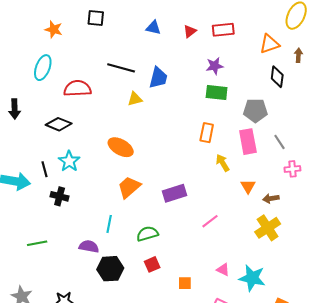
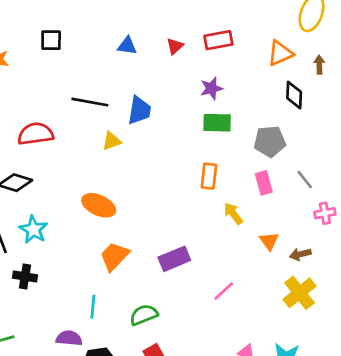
pink rectangle: (248, 142) -> (264, 183), size x0.7

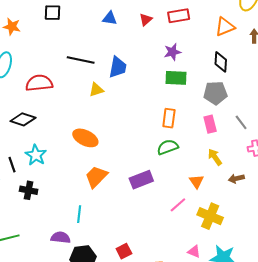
black diamond: (294, 95) -> (221, 62), moved
yellow arrow: (233, 214) -> (215, 157), moved
orange triangle: (269, 241) -> (196, 181), moved
yellow cross: (299, 293) -> (210, 216), moved, turned -30
green semicircle: (144, 315) -> (168, 147), moved

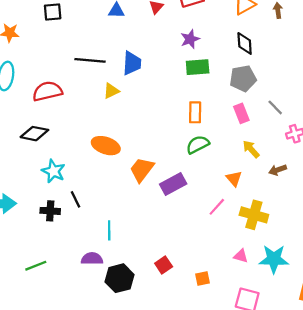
black line: (12, 165) -> (75, 199), moved
orange trapezoid: (96, 177) -> (142, 169), moved

